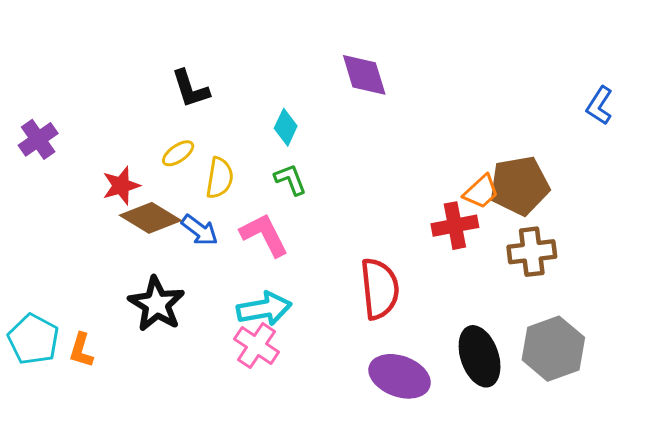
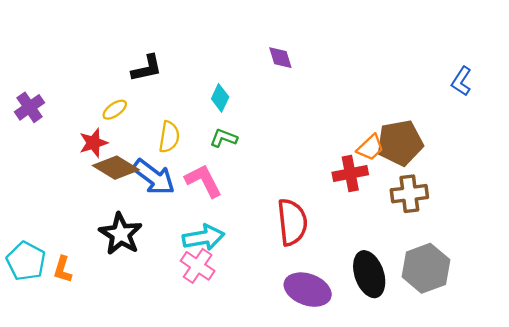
purple diamond: (364, 75) -> (280, 58), size x0.7
black L-shape: (190, 89) -> (147, 68), turned -84
yellow ellipse: (178, 153) -> (115, 110), moved
green L-shape: (290, 179) -> (224, 138), turned -48
blue arrow: (200, 230) -> (154, 177), size x1.5

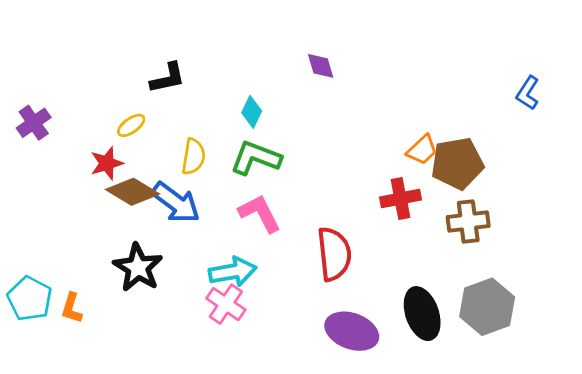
green L-shape: (224, 138) -> (256, 158), size x1.6
orange trapezoid: (370, 148) -> (422, 150), moved
pink L-shape: (203, 181) -> (260, 213), moved

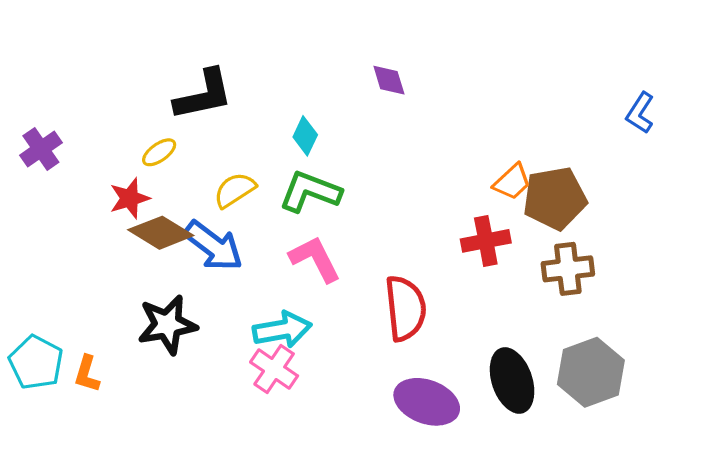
black L-shape: (168, 78) -> (203, 95), size x1.4
yellow semicircle: (193, 157) -> (235, 190), turned -132
black star: (138, 268) -> (167, 325), turned 30

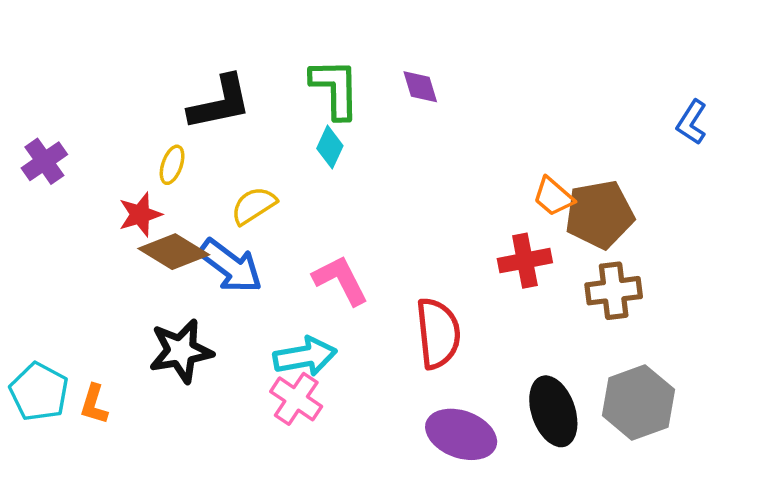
yellow ellipse: (159, 152) -> (172, 165), turned -36
orange trapezoid: (512, 182) -> (553, 197), turned 84
green L-shape: (310, 192) -> (335, 89), moved, turned 68

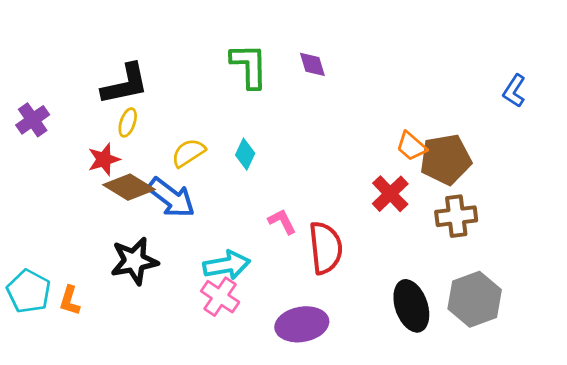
black L-shape: (220, 103) -> (125, 84), moved
cyan diamond: (330, 147) -> (245, 154), moved
red cross: (525, 261) -> (390, 194), turned -33
pink L-shape: (341, 280) -> (282, 221), moved, size x0.7
purple ellipse: (461, 434) -> (302, 324), moved, turned -30

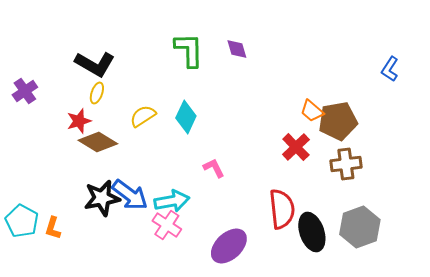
black L-shape: (125, 84) -> (95, 64), turned 42
cyan diamond: (245, 154) -> (186, 117), size x1.4
blue arrow: (171, 198) -> (130, 195), moved
red semicircle: (326, 248) -> (282, 209), moved
purple ellipse: (302, 324) -> (229, 246), turned -33

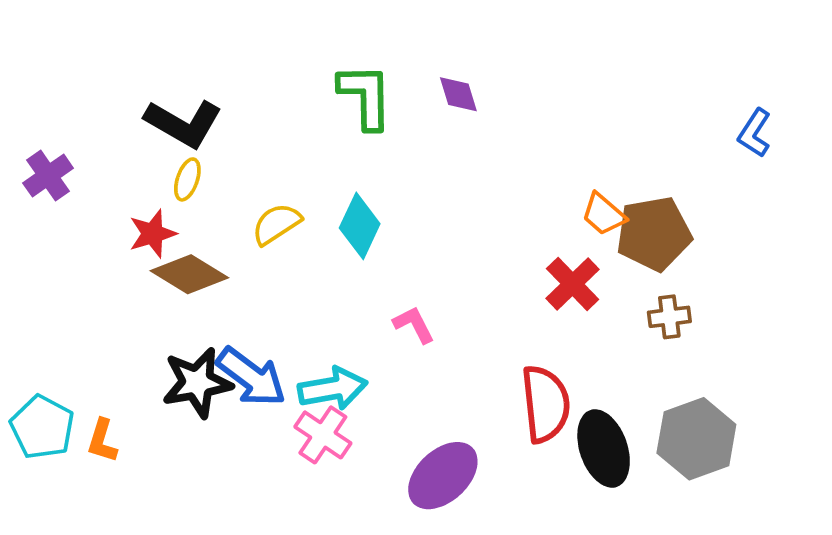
brown cross: (346, 164) -> (669, 317), size x0.7

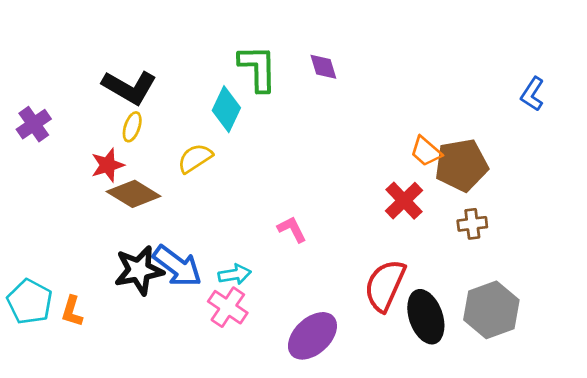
cyan diamond: (360, 226) -> (226, 109), moved
cyan arrow: (333, 388) -> (235, 274), size x0.7
red semicircle: (545, 404) -> (385, 285), turned -150

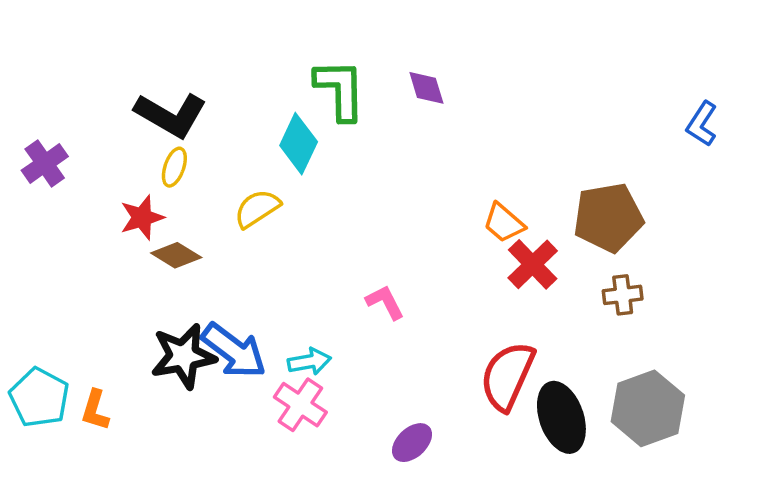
orange trapezoid: (426, 151) -> (504, 223), moved
brown diamond: (134, 194) -> (176, 255), size x0.7
purple ellipse: (312, 336) -> (412, 443), size x0.6

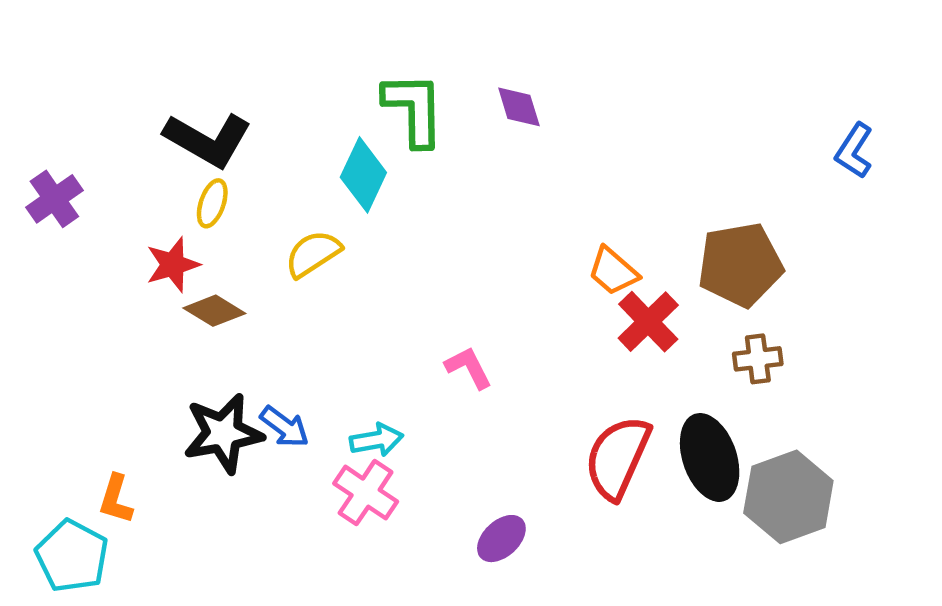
blue arrow: (234, 351) -> (285, 427), size x0.6
cyan pentagon: (39, 398) -> (72, 556), moved
black ellipse: (561, 417) -> (710, 457), moved

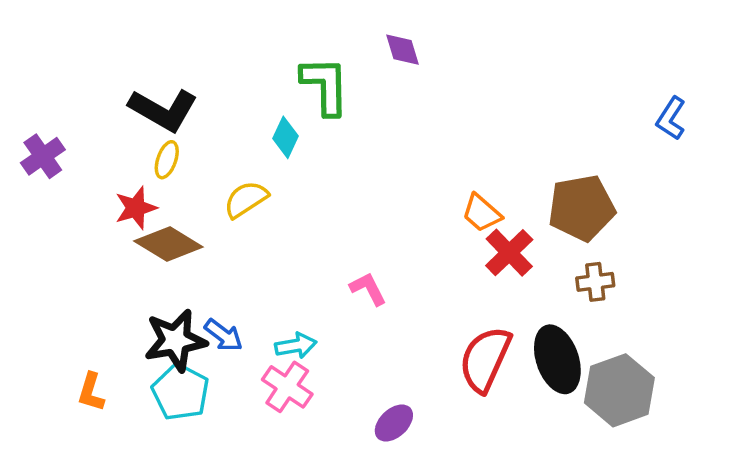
purple diamond: (519, 107) -> (403, 50), moved
cyan diamond: (363, 175) -> (285, 137), size x0.7
brown diamond: (214, 311) -> (168, 244), size x1.4
cyan pentagon: (72, 556) -> (181, 392), moved

